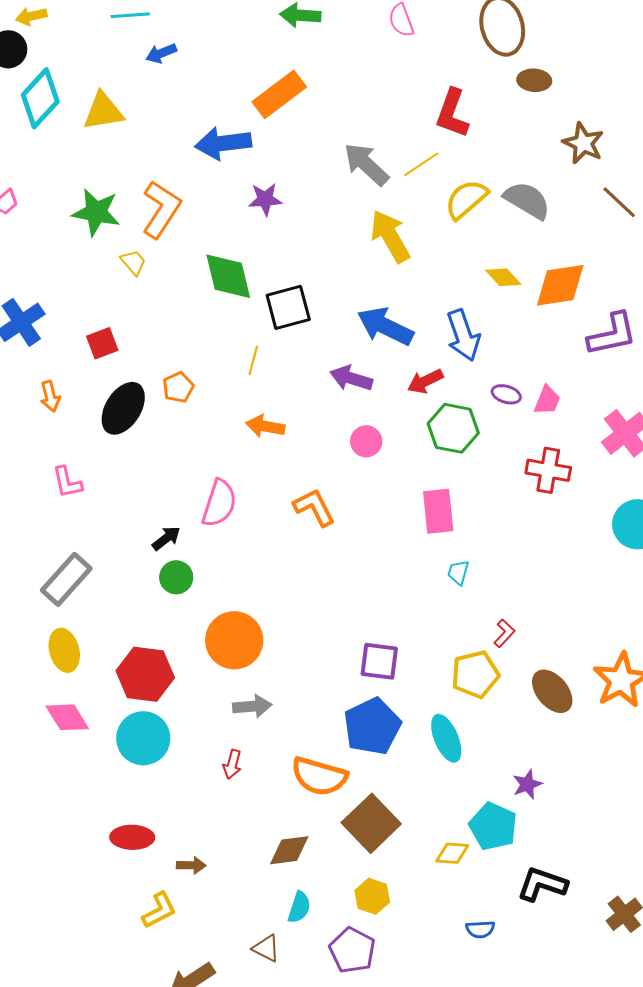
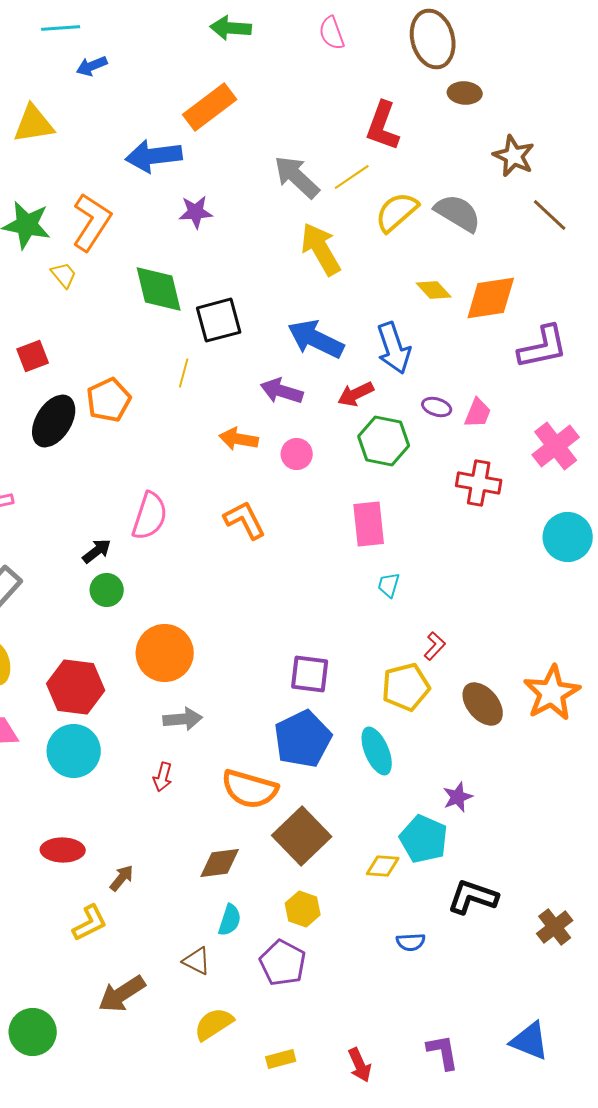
orange pentagon: (178, 387) -> (109, 400), size x1.4
orange arrow: (265, 426) -> (239, 439), moved
brown arrow: (191, 865) -> (122, 878), turned -52

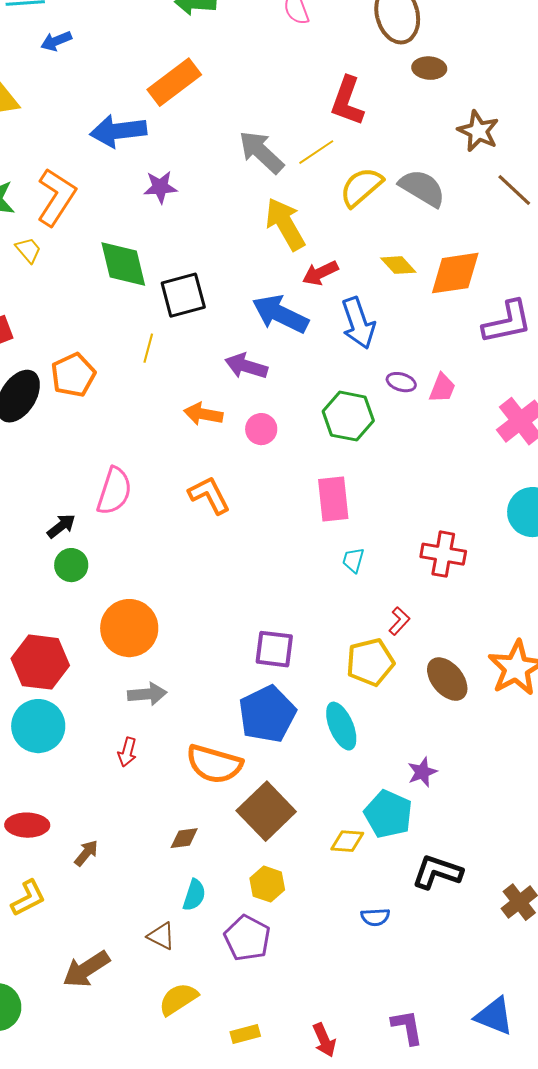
red arrow: (356, 394) -> (320, 273), moved
red cross: (479, 483) -> (443, 554), moved
brown diamond: (220, 863) -> (184, 838), size x0.7
yellow L-shape: (90, 923) -> (28, 898), moved

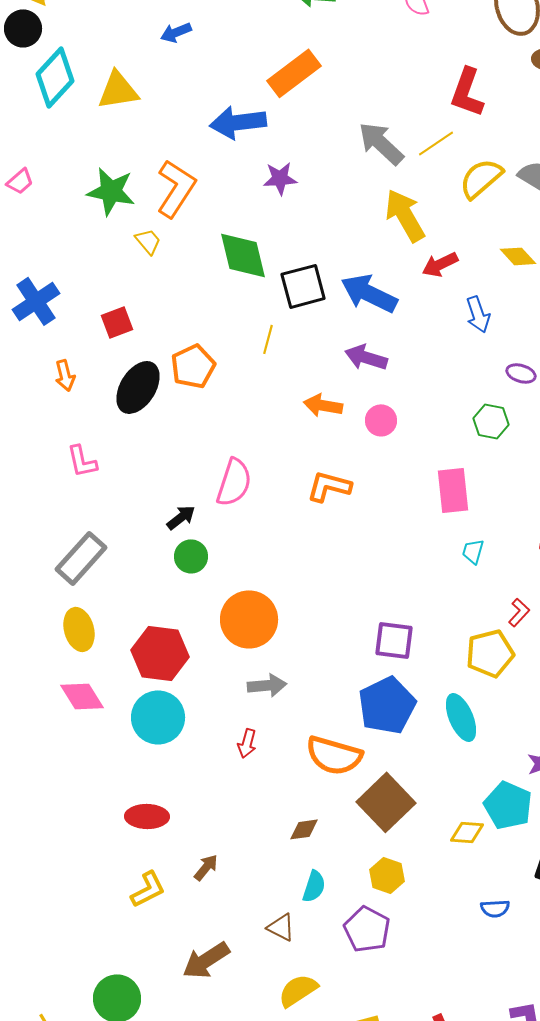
blue arrow: (280, 314) -> (369, 293), moved
blue arrow: (358, 323) -> (478, 314), size x0.7
green hexagon: (348, 416) -> (491, 421), moved, size x0.7
orange L-shape: (209, 495) -> (329, 486), turned -48
brown arrow: (86, 853) -> (206, 867), moved

